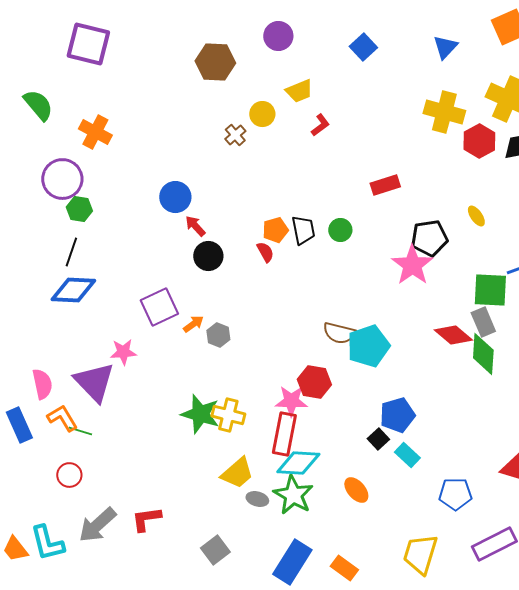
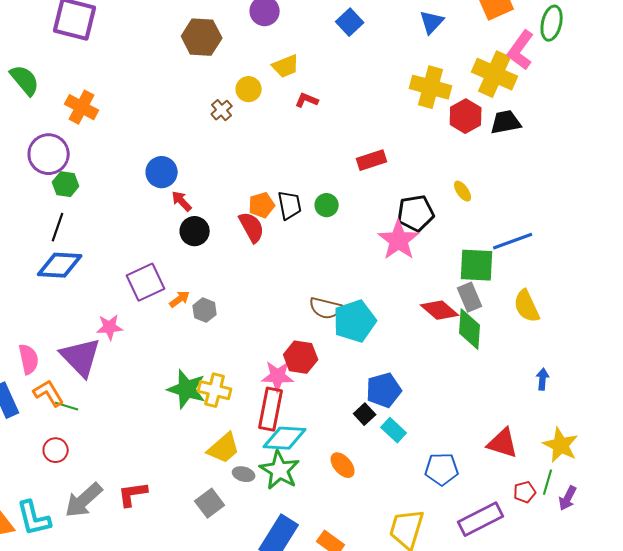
red L-shape: (320, 125) -> (307, 100), turned -120
red semicircle: (265, 252) -> (252, 227), size x1.5
gray square: (215, 550) -> (210, 503), moved

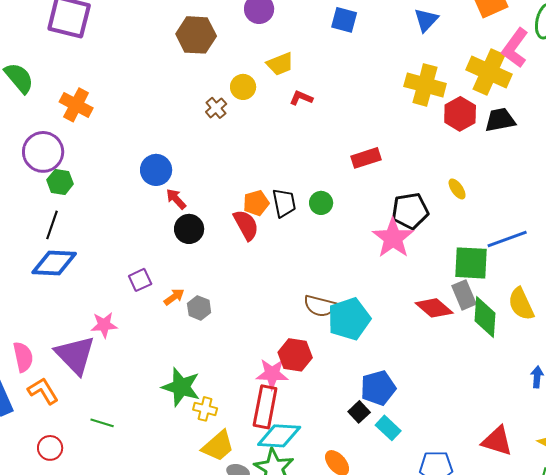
blue square: (350, 22) -> (344, 20), turned -32
purple square: (146, 282) -> (140, 280), size x0.6
green diamond: (470, 329) -> (485, 317), moved
yellow cross: (215, 390) -> (205, 409), moved, size x0.7
green line: (67, 406) -> (102, 423), moved

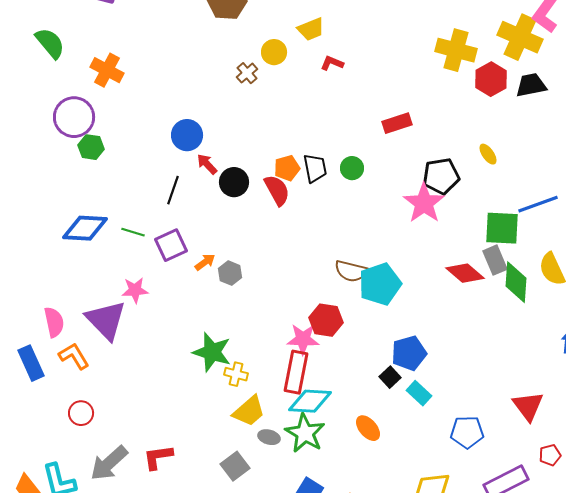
black line: (52, 225) -> (173, 190), moved
black circle: (189, 229) -> (234, 182), moved
purple square: (140, 280) -> (171, 245), size x1.4
green line: (102, 423) -> (133, 232), moved
red triangle: (497, 441) -> (528, 406), turned 36

